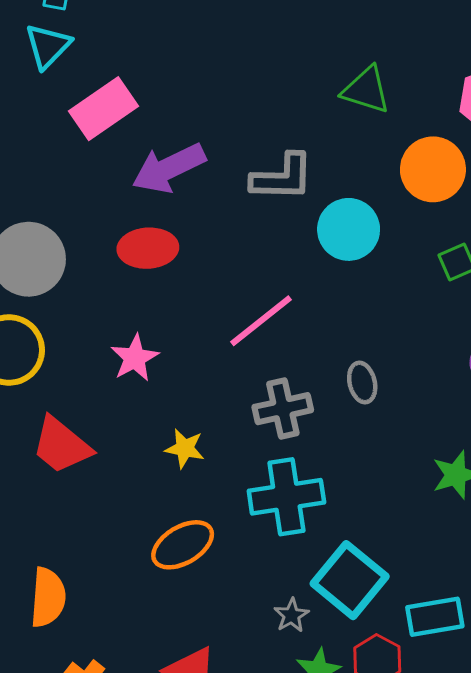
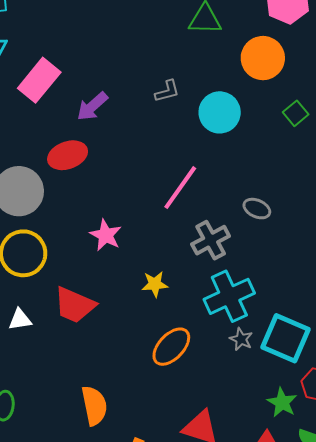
purple arrow: (169, 168) -> (92, 106), size x0.7
gray L-shape: (282, 177) -> (167, 91), size x0.6
red ellipse: (148, 248) -> (68, 155), moved
gray ellipse: (362, 383) -> (257, 209), turned -36
gray star: (292, 615) -> (241, 339), moved

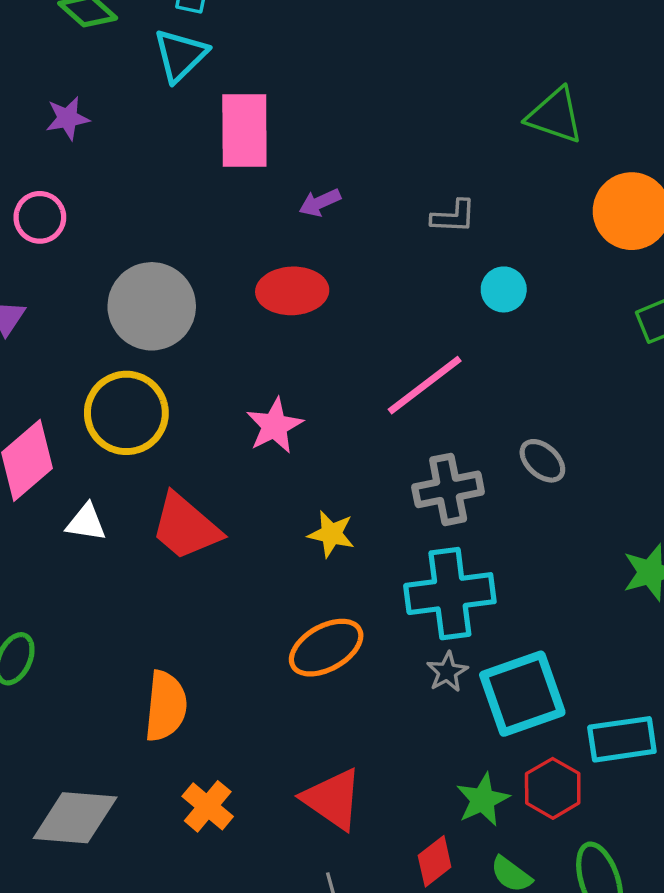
pink rectangle: (39, 80) -> (244, 131), turned -57
purple arrow: (92, 106) -> (320, 203), size x0.7
cyan circle: (220, 112) -> (504, 289), moved, size x0.6
red ellipse: (68, 155) -> (292, 291), moved
cyan square: (286, 338) -> (522, 694), turned 30

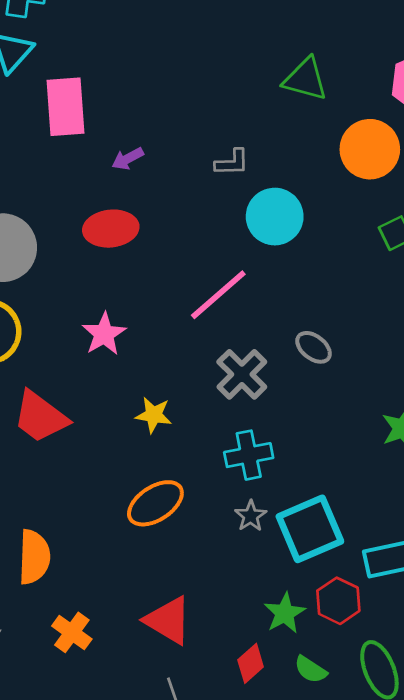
cyan circle: (504, 289) -> (275, 217), size x1.6
gray cross: (448, 489) -> (242, 374), turned -30
cyan cross: (450, 594) -> (249, 455), size x0.7

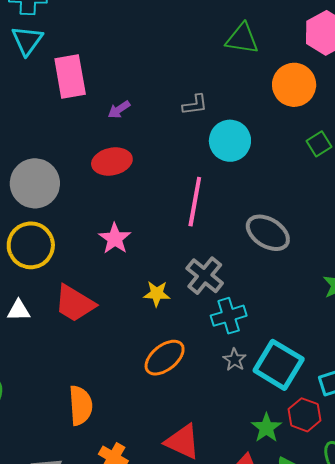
pink line: (218, 295) -> (195, 202), turned -33
gray ellipse: (314, 347) -> (268, 233), size x1.6
gray cross: (242, 374) -> (205, 276), moved
cyan square: (310, 529) -> (279, 365), turned -30

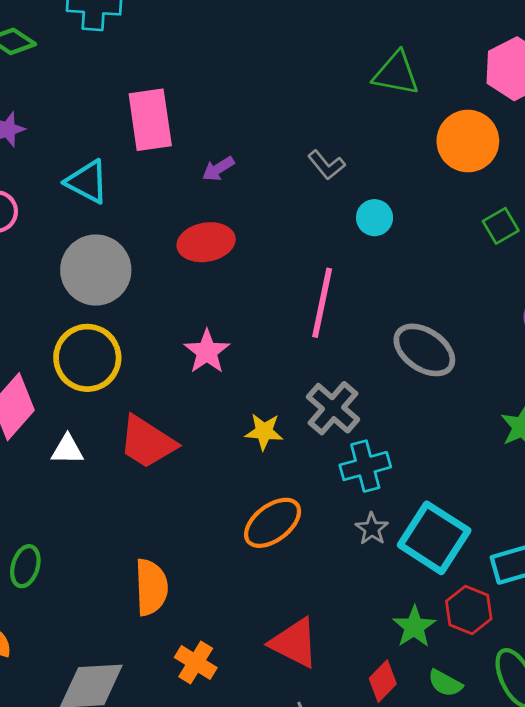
cyan triangle: (27, 40) -> (87, 182), moved, turned -40
gray L-shape: (195, 105) -> (326, 165), turned 56
cyan circle: (230, 141) -> (375, 218), size x0.6

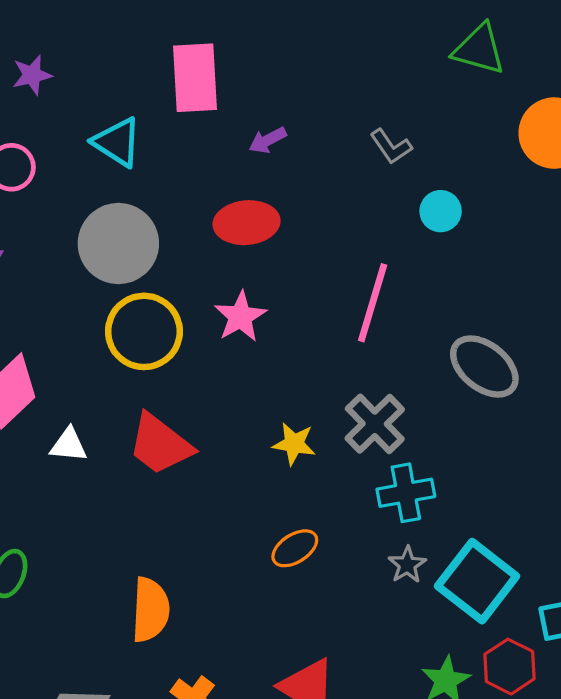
pink star: (207, 352) -> (240, 317), moved
yellow circle: (87, 358) -> (144, 331), moved
orange ellipse: (273, 523) -> (295, 548), size x0.7

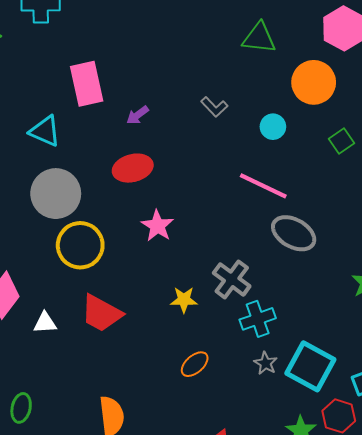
cyan circle: (441, 211) -> (273, 127), moved
pink line: (373, 303) -> (263, 186), moved, turned -72
pink star: (240, 317) -> (157, 226), moved

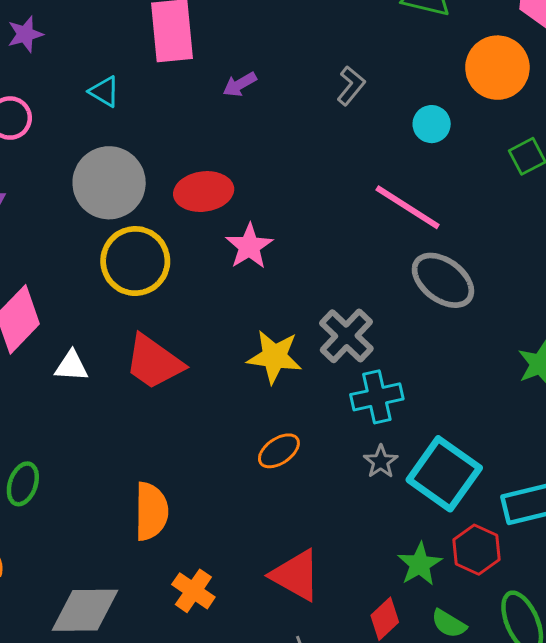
gray L-shape: (214, 107) -> (351, 86), turned -104
cyan triangle: (45, 131) -> (104, 92), size x0.7
red ellipse: (133, 168) -> (204, 192), moved
yellow star: (184, 300) -> (274, 357), size x1.4

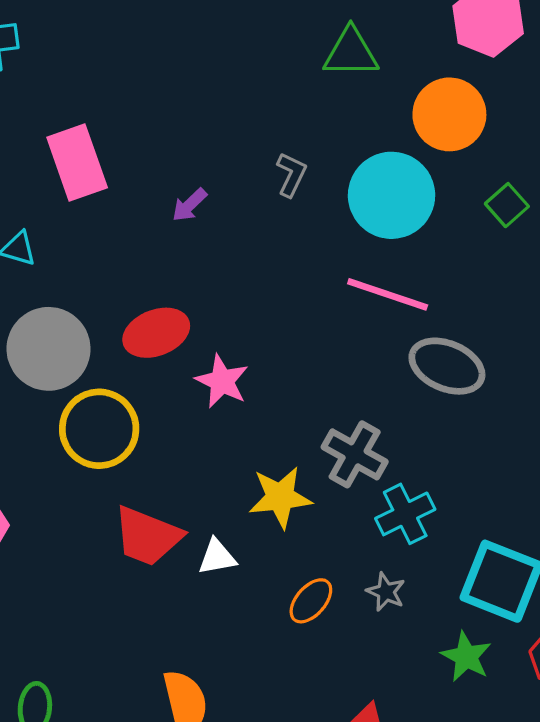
purple arrow: (240, 84) -> (189, 205), moved
cyan circle: (432, 124) -> (392, 195), size x2.0
white triangle: (71, 366) -> (217, 557), moved
gray star: (381, 462) -> (386, 592), moved
green star: (420, 564) -> (466, 657), moved

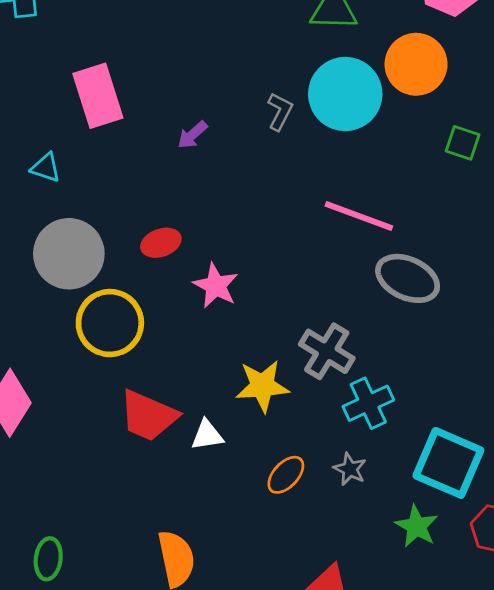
cyan circle: (392, 195) -> (345, 94), moved
green square: (507, 205) -> (463, 143), turned -32
red ellipse: (156, 333) -> (161, 243), size x0.7

